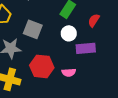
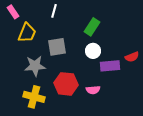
red semicircle: (94, 20) -> (132, 57), moved, turned -144
gray square: (33, 29) -> (57, 47), turned -30

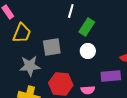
white line: (54, 11) -> (71, 11), moved
purple rectangle: (110, 66) -> (111, 76), moved

